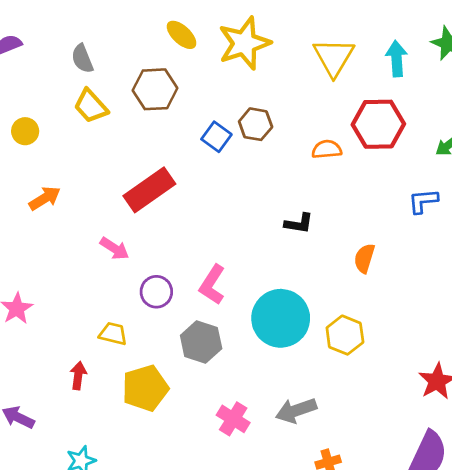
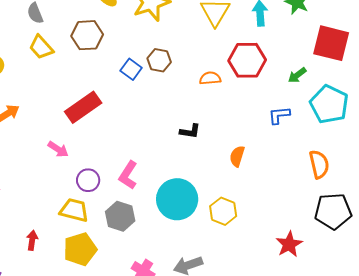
yellow trapezoid: (113, 334) -> (74, 210), moved, size x1.4

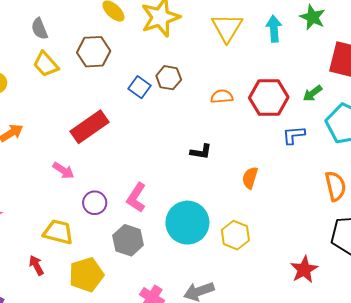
red hexagon: (247, 60) -> (269, 98), moved
yellow trapezoid: (74, 210) -> (58, 232), moved
red arrow: (32, 240) -> (36, 265), turned -36

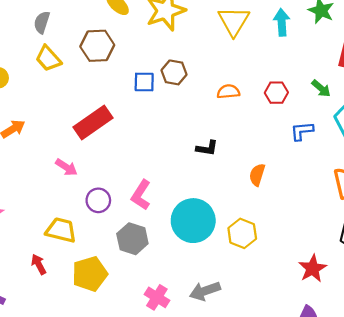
gray semicircle: (39, 29) -> (42, 22), turned 40
blue square: (140, 87) -> (144, 82), turned -35
green arrow: (313, 93) -> (321, 88), turned -102
red hexagon: (269, 98) -> (276, 93), size x0.6

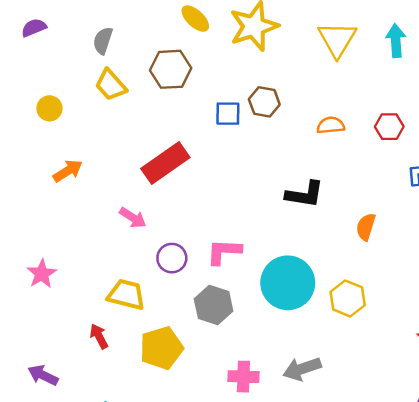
black L-shape: (207, 148) -> (305, 194), size x1.4
pink L-shape: (141, 195) -> (224, 252), turned 60
pink cross: (157, 297) -> (243, 377), turned -30

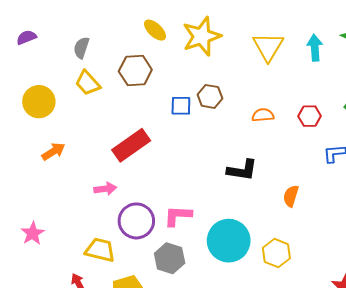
yellow circle: (49, 108) -> (39, 102), size x1.6
pink arrow: (133, 218) -> (105, 189), turned -40
purple circle: (172, 258) -> (136, 221), size x1.5

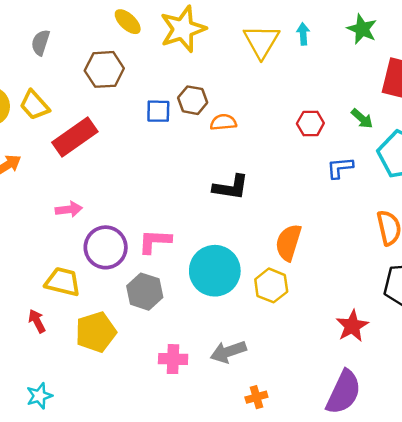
cyan arrow: (315, 48) -> (303, 34), moved, size x0.7
yellow trapezoid: (88, 83) -> (34, 105), moved
orange semicircle: (263, 115) -> (223, 122), moved
red rectangle: (131, 145) -> (75, 137), moved
orange semicircle: (291, 196) -> (288, 242), moved, size x1.4

